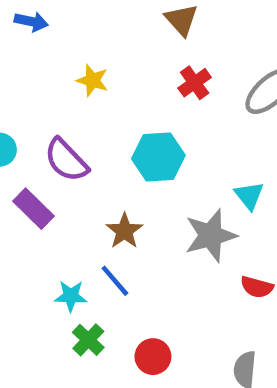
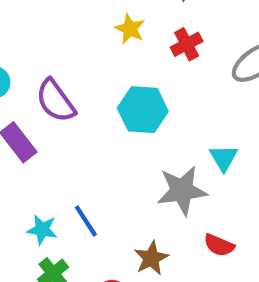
yellow star: (92, 80) -> (130, 29), moved
brown star: (124, 231) -> (151, 258), moved

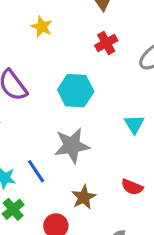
yellow star: (130, 29) -> (42, 27), moved
gray star: (182, 191) -> (72, 146), moved

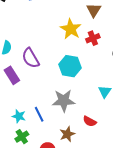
yellow star: (42, 27) -> (71, 29), moved, size x1.5
red semicircle: (132, 187) -> (90, 121), moved

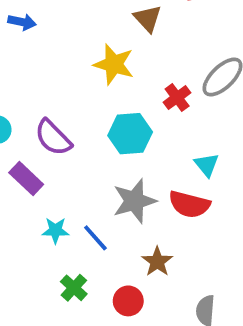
red cross: (93, 38) -> (177, 97), moved
cyan star: (19, 116) -> (55, 230), moved
red semicircle: (90, 121) -> (189, 204), moved, size x1.5

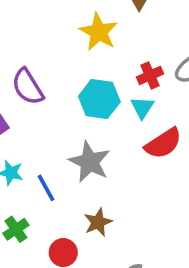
cyan triangle: (207, 165) -> (142, 108), moved
gray star: (134, 201) -> (90, 162), turned 30
red semicircle: (189, 204) -> (163, 143), moved, turned -60

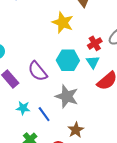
purple semicircle: (28, 87) -> (38, 71), moved

